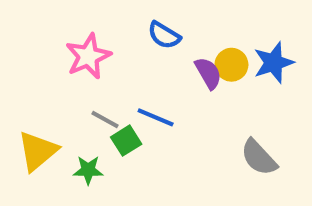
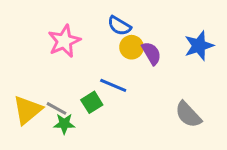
yellow circle: (231, 65) -> (132, 47), moved
gray line: (105, 119) -> (57, 108), moved

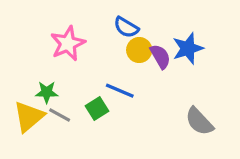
blue star: (199, 46) -> (188, 48), moved
green star: (64, 124) -> (47, 92), moved

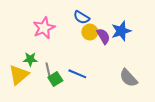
blue line: (120, 91) -> (77, 74), moved
green square: (97, 108) -> (55, 79), moved
gray line: (60, 115) -> (48, 70), moved, turned 48

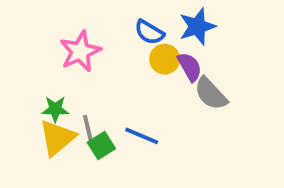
blue star: (121, 31) -> (197, 26), moved
yellow triangle: (19, 75) -> (57, 138), moved
gray semicircle: (128, 78) -> (211, 94), moved

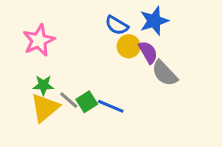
pink star: (80, 51) -> (39, 40), moved
gray line: (88, 128) -> (69, 100), turned -36
green square: (101, 146) -> (87, 102), moved

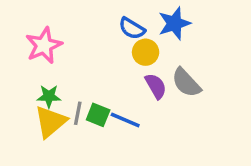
purple semicircle: (148, 52) -> (156, 86), moved
gray line: (69, 100) -> (78, 113), turned 60
green square: (87, 102) -> (98, 115), turned -36

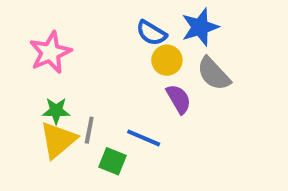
gray semicircle: (186, 83) -> (214, 74), moved
green square: (98, 115) -> (113, 161), moved

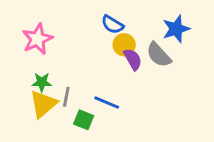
blue star: (200, 27) -> (176, 29), moved
purple semicircle: (179, 99) -> (133, 59), moved

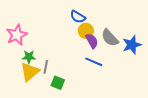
blue star: (176, 29) -> (132, 45), moved
pink star: (37, 39) -> (17, 35), moved
blue line: (107, 103) -> (94, 62), moved

